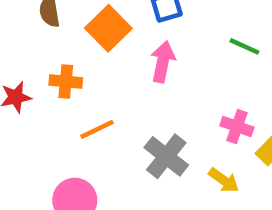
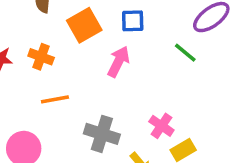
green line: (244, 46) -> (185, 53), moved
gray cross: (166, 156) -> (102, 134), turned -36

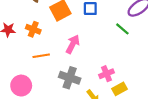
pink arrow: (118, 62) -> (73, 44), moved
pink cross: (161, 126) -> (107, 74), turned 32

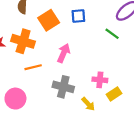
orange cross: (33, 29) -> (23, 41), size x1.5
pink cross: (107, 74) -> (100, 80), turned 32

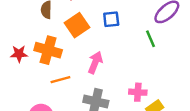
green line: (112, 34) -> (150, 39), turned 32

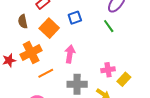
orange cross: (48, 50) -> (31, 53), turned -30

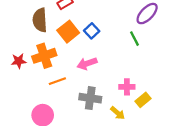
blue square: (75, 18) -> (92, 31), moved, turned -32
brown semicircle: (23, 21) -> (40, 20), size x1.5
pink arrow: (70, 54) -> (87, 63), turned -126

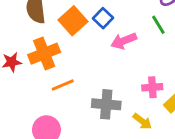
pink arrow: (87, 63) -> (124, 41), moved

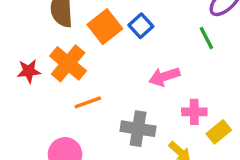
pink arrow: (124, 41) -> (164, 77), moved
orange cross: (44, 54) -> (68, 63), turned -32

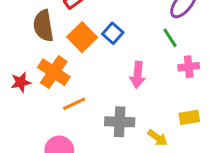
pink arrow: (164, 77) -> (138, 75), turned -60
pink cross: (194, 112) -> (189, 67), moved
yellow rectangle: (219, 132) -> (189, 117), turned 36

